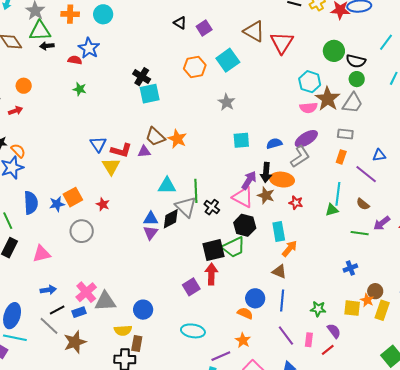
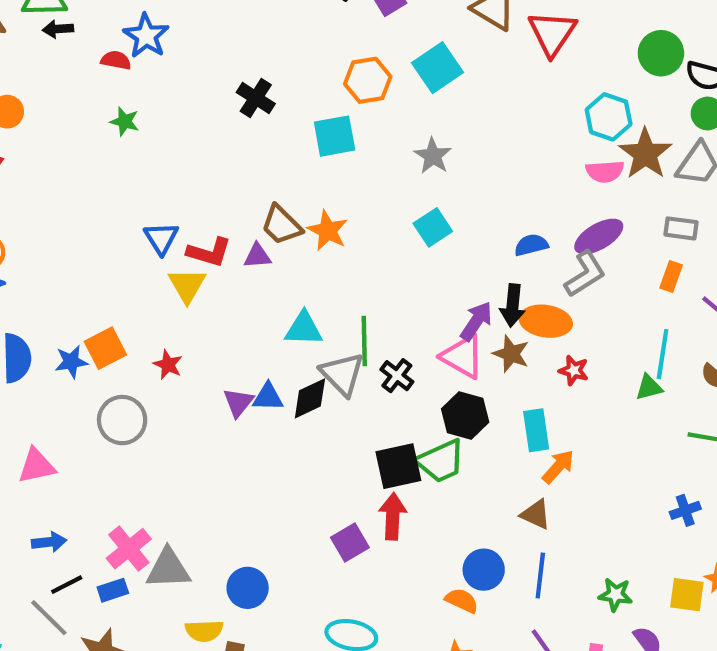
cyan square: (150, 94) -> (335, 136), moved
cyan square: (241, 140) -> (433, 227), moved, turned -30
purple triangle: (151, 233) -> (238, 402), moved

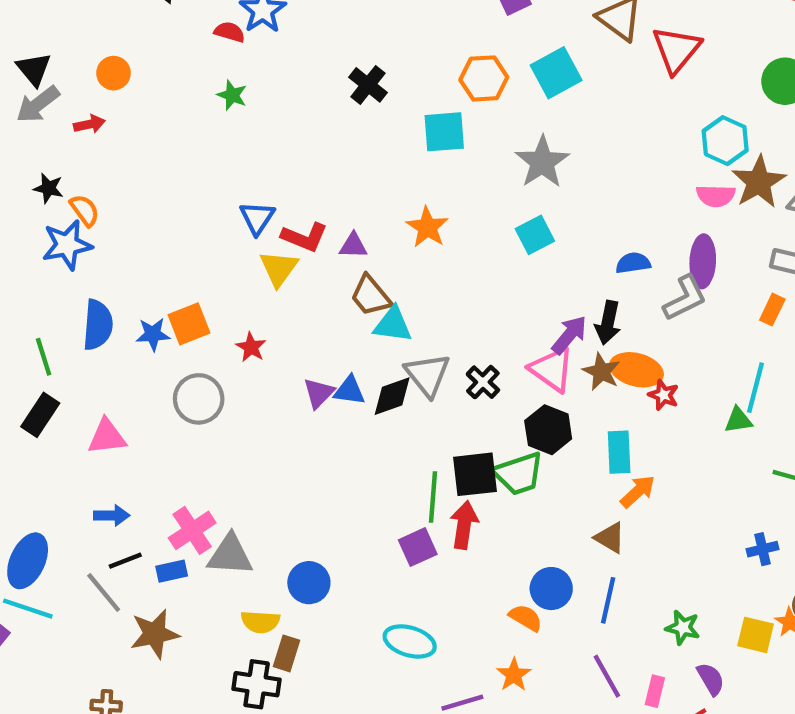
gray star: (433, 156) -> (542, 162), size x1.4
brown trapezoid: (281, 225) -> (371, 296), moved
purple ellipse: (599, 236) -> (703, 261), turned -63
orange ellipse: (546, 321) -> (636, 370), moved
green line: (364, 341) -> (433, 497), moved

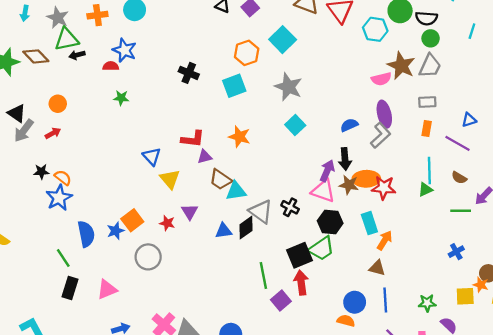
cyan hexagon: (725, 141) -> (375, 29), moved
red L-shape: (305, 237) -> (193, 139), moved
purple triangle: (319, 393) -> (190, 212), moved
red star: (663, 395) -> (384, 188), size x1.5
green line: (433, 497) -> (263, 276), moved

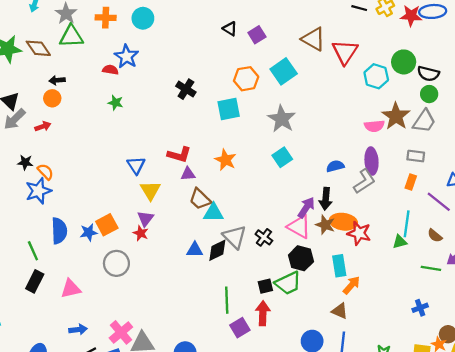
black arrow: (77, 55) -> (57, 80), moved
purple triangle: (190, 212) -> (145, 219), moved
black square: (299, 255) -> (265, 286), size x0.6

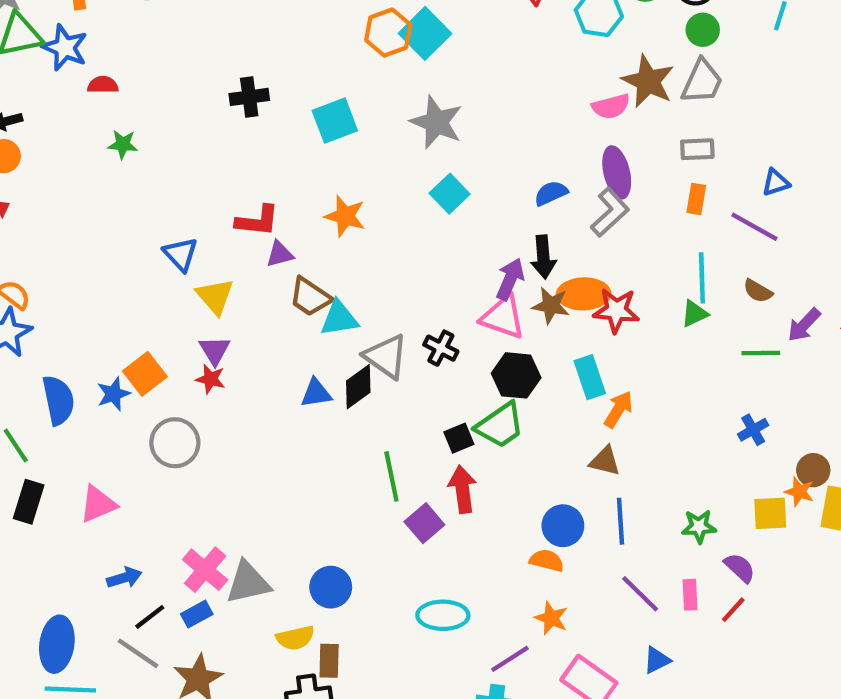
blue star: (126, 56) -> (65, 48), moved
orange hexagon: (246, 79) -> (388, 33), moved
black cross: (186, 89) -> (249, 97), turned -30

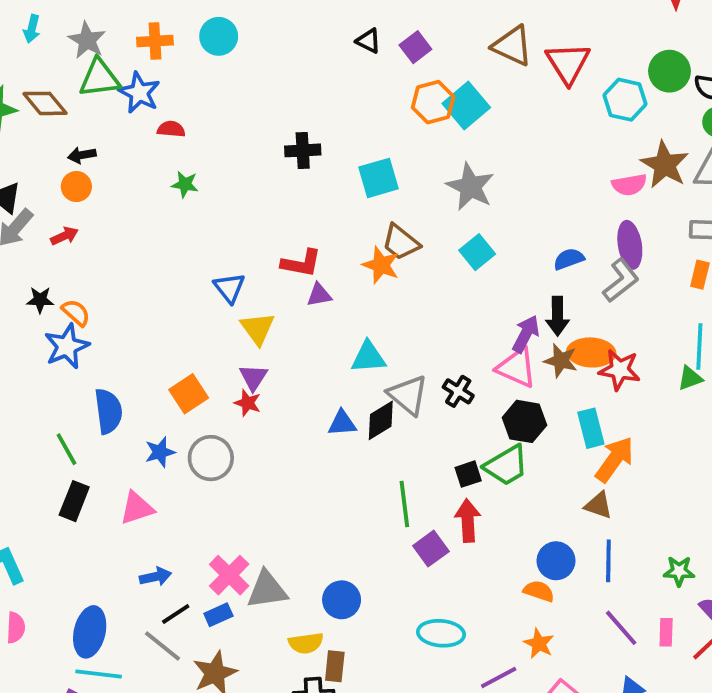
brown trapezoid: (310, 297) -> (401, 242), moved
blue star: (113, 394) -> (160, 452), moved
orange arrow: (618, 409) -> (615, 459), size x1.4

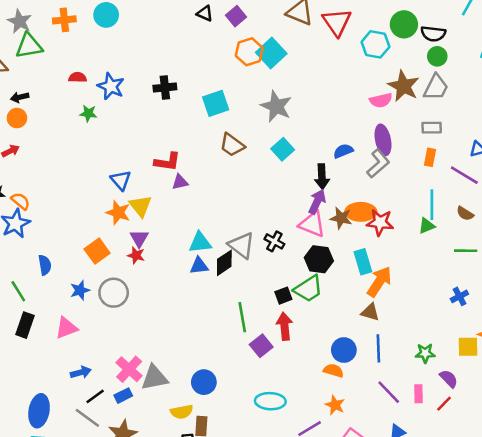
blue star: (139, 93) -> (111, 86), moved
orange star: (381, 265) -> (118, 213), moved
black arrow: (557, 316) -> (322, 177), moved
cyan triangle: (368, 357) -> (200, 243), moved
blue semicircle: (108, 411) -> (45, 265), size x0.7

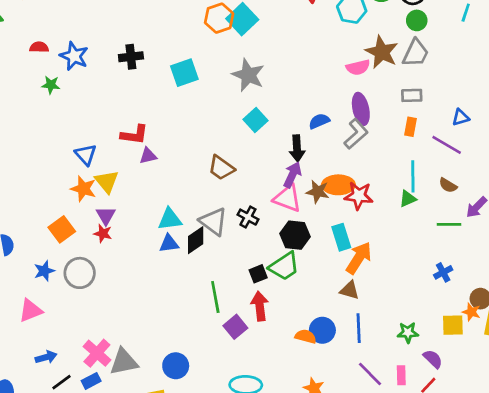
brown trapezoid: (232, 145) -> (221, 168), moved
orange semicircle: (333, 371) -> (306, 336), moved

